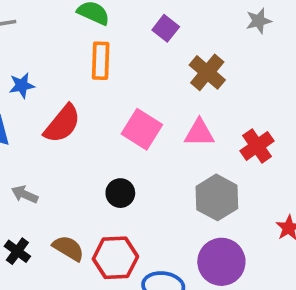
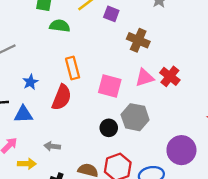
purple square: (166, 28) -> (111, 14), moved
orange rectangle: (101, 61) -> (73, 68), moved
red cross: (257, 146) -> (170, 76), moved
gray hexagon: (217, 197) -> (135, 117), moved

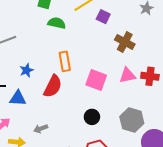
red cross: (170, 76) -> (150, 76), turned -36
gray hexagon: (135, 117) -> (132, 120), moved
gray arrow: (52, 146) -> (41, 129), turned -32

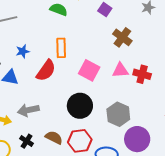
black circle: (92, 117) -> (80, 106), size x1.6
gray arrow: (41, 129) -> (28, 110), size x1.5

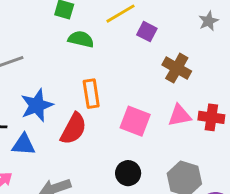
blue star: (23, 51) -> (37, 105), size x1.6
black circle: (80, 106) -> (128, 173), size x0.7

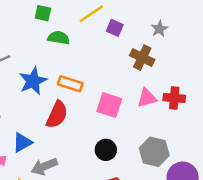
gray star: (208, 21) -> (159, 29), moved
orange rectangle: (91, 94) -> (70, 84), turned -60
blue star: (37, 105) -> (33, 81), moved
blue triangle: (24, 145) -> (22, 142), moved, turned -30

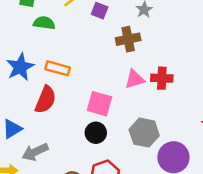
brown cross: (142, 58) -> (128, 39), turned -35
pink square: (109, 105) -> (99, 104), moved

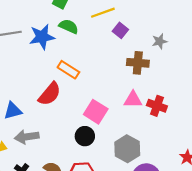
blue star: (20, 67) -> (42, 37), moved

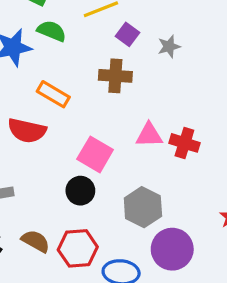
gray star: (160, 41) -> (169, 46), moved
brown cross: (138, 63) -> (115, 76), moved
red semicircle: (50, 94) -> (27, 131), turned 65

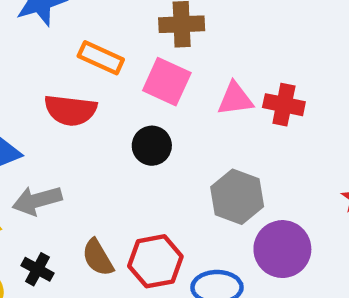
pink square: (95, 154) -> (167, 82), moved
black circle: (80, 191) -> (152, 146), moved
brown semicircle: (36, 241) -> (98, 258), turned -144

